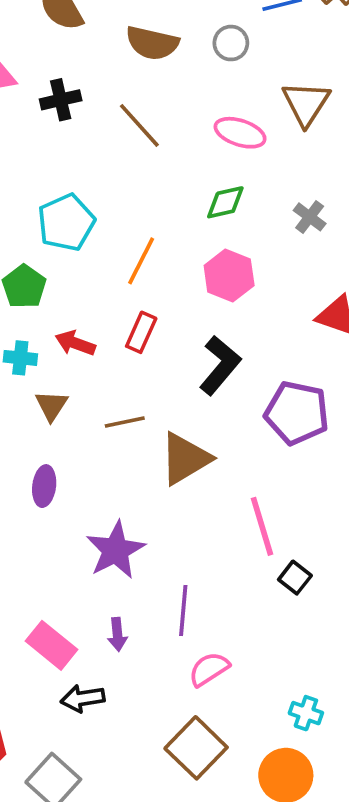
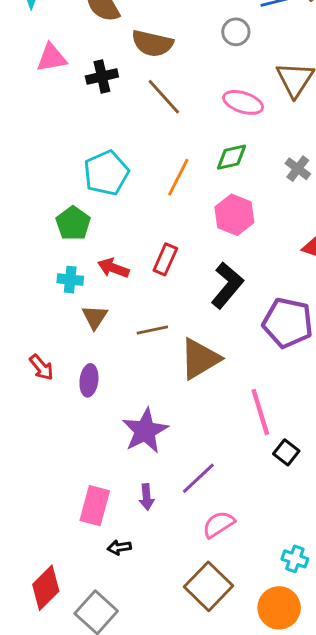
brown semicircle: (152, 43) -> (152, 43), moved
orange line: (141, 261) -> (178, 177), moved
purple line: (183, 611) -> (198, 478), turned 42
pink rectangle: (51, 645) -> (95, 506), turned 66
black arrow: (83, 698) -> (119, 547), size x0.7

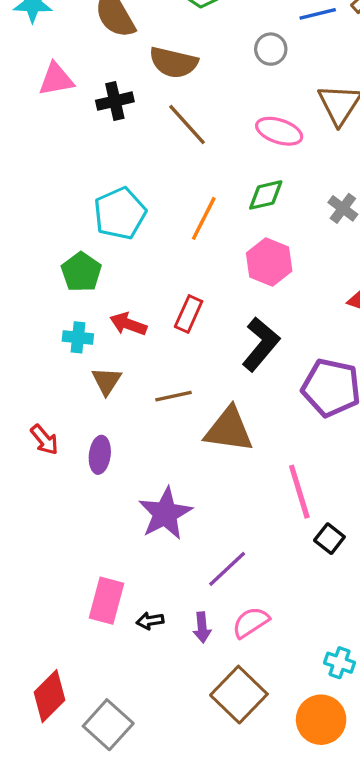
brown triangle: (200, 359) -> (229, 430), turned 39
purple arrow: (147, 497) -> (202, 627), moved
black arrow: (119, 547) -> (150, 621), moved

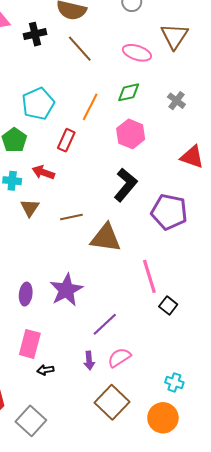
red rectangle: (189, 314) -> (66, 140), moved
purple ellipse: (100, 455) -> (26, 294), moved
black arrow: (150, 621) -> (45, 370), moved

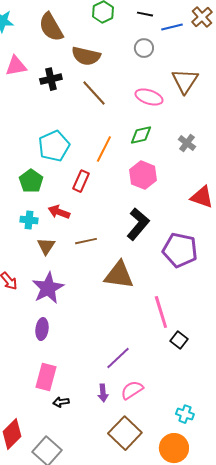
brown line: (71, 217) -> (86, 241), moved
purple star: (66, 290) -> (48, 288), moved

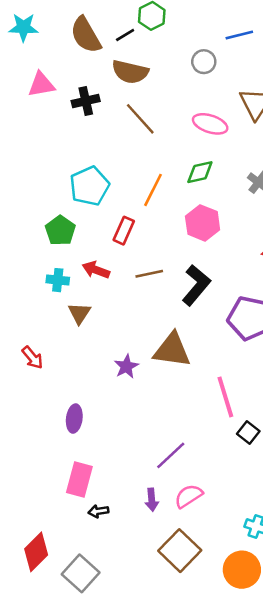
black line: (145, 14) -> (125, 35), moved, turned -42
brown line: (86, 241) -> (149, 274), moved
purple star: (48, 288) -> (126, 366), moved, size x0.6

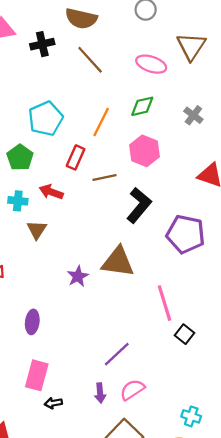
brown line: (149, 274) -> (104, 177), moved

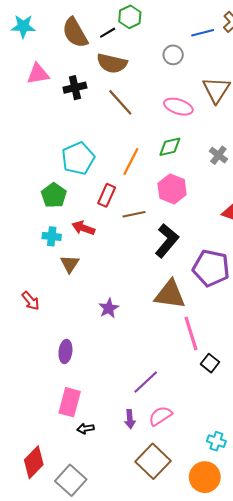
brown triangle: (118, 262) -> (170, 294), moved

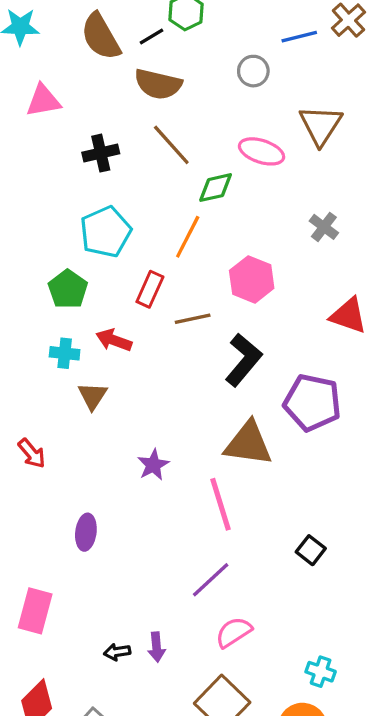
black cross: (75, 88) -> (101, 153), moved
green diamond: (170, 147) -> (216, 188), moved
pink line: (191, 334) -> (220, 504), moved
pink rectangle: (70, 402) -> (35, 611), moved
purple arrow: (130, 419) -> (156, 647), moved

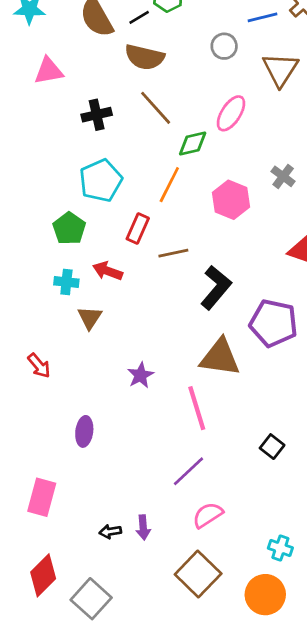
brown triangle: (321, 125) -> (280, 69), moved
pink ellipse: (262, 151) -> (231, 113), turned -75
pink hexagon: (252, 279) -> (231, 200), moved

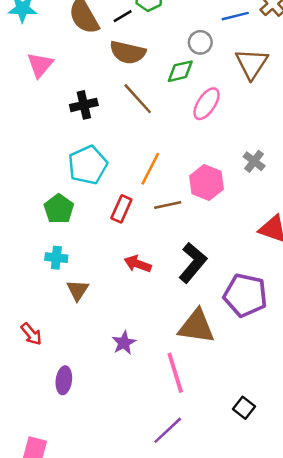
pink triangle: (49, 71) -> (40, 65), turned -40
green diamond: (193, 144) -> (180, 71), moved
brown line: (173, 253) -> (168, 205), moved
red arrow: (108, 271) -> (138, 264), moved
purple ellipse: (84, 431) -> (64, 380), moved

